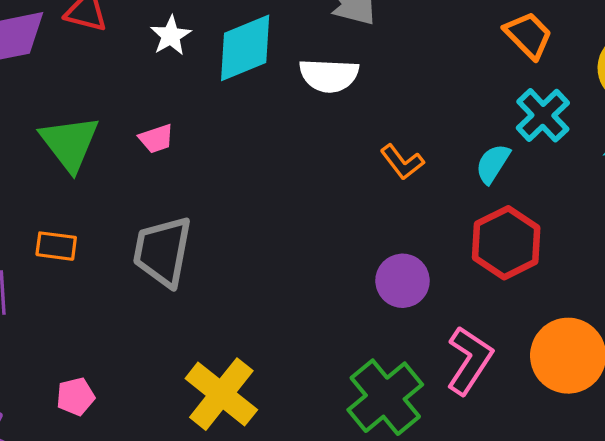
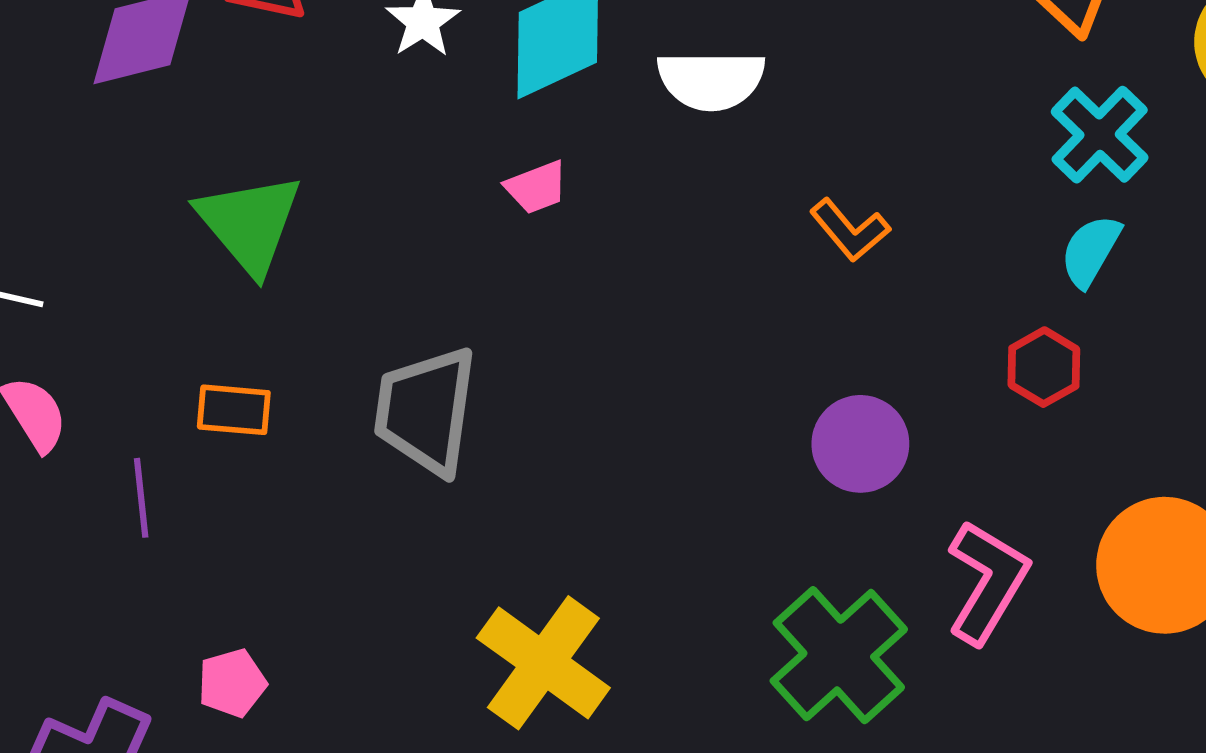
pink trapezoid: (156, 139) -> (536, 187), moved
cyan semicircle: (493, 164) -> (1091, 251), moved
red hexagon: (506, 243) -> (1044, 367), size x0.6
pink pentagon: (76, 397) -> (232, 683), moved

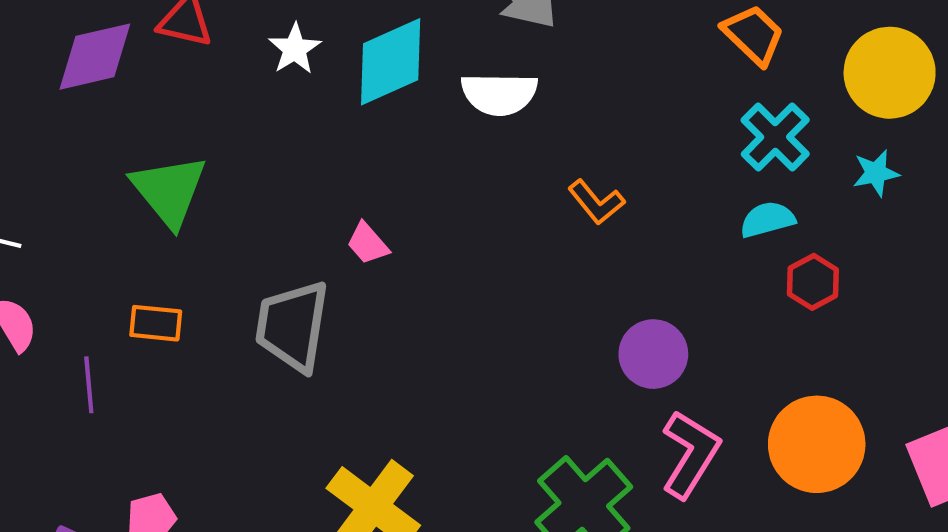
pink trapezoid: (536, 187) -> (368, 243), moved, turned 69
cyan semicircle: (1091, 251) -> (767, 220), turned 44
red hexagon: (1044, 367) -> (813, 282), moved
purple circle: (860, 444) -> (653, 354), moved

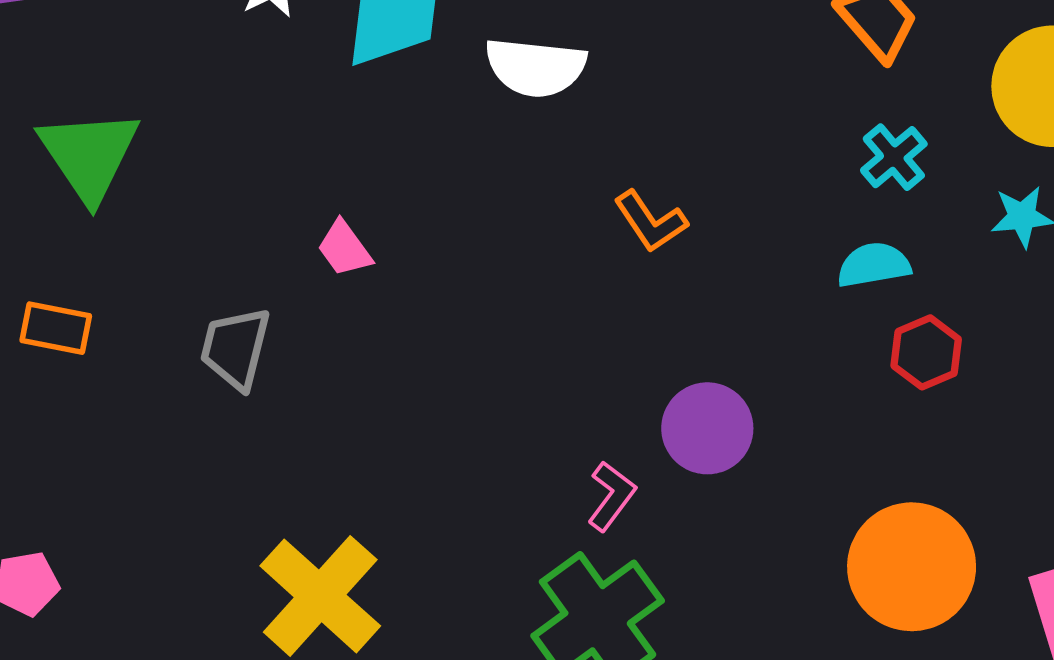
cyan cross: (775, 137) -> (894, 157), size x0.7
gray trapezoid: (292, 326) -> (235, 348), size x0.7
pink L-shape: (690, 454) -> (611, 496), moved, size x0.6

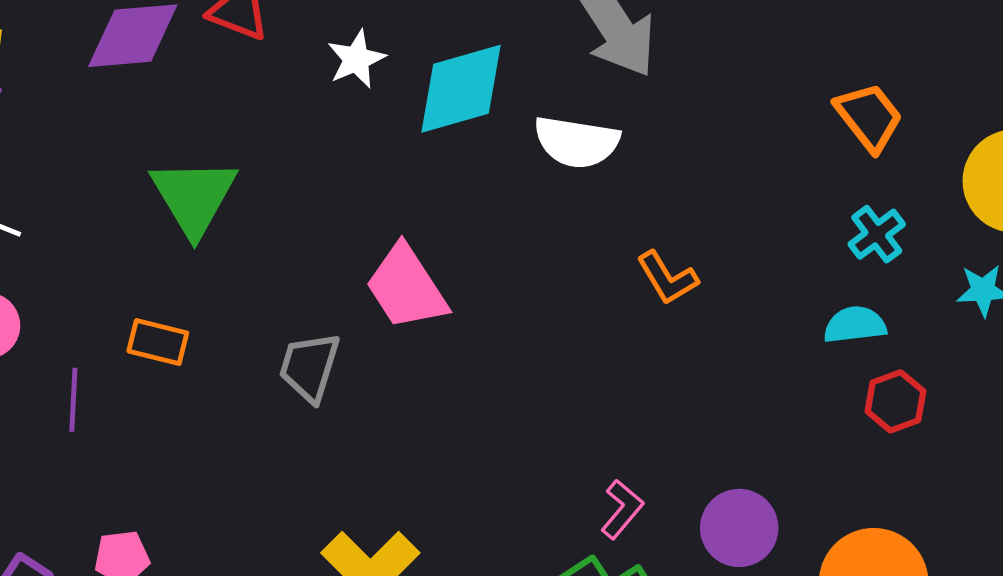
pink trapezoid: (344, 248) -> (406, 287), size x1.8
purple circle: (707, 428) -> (739, 528), moved

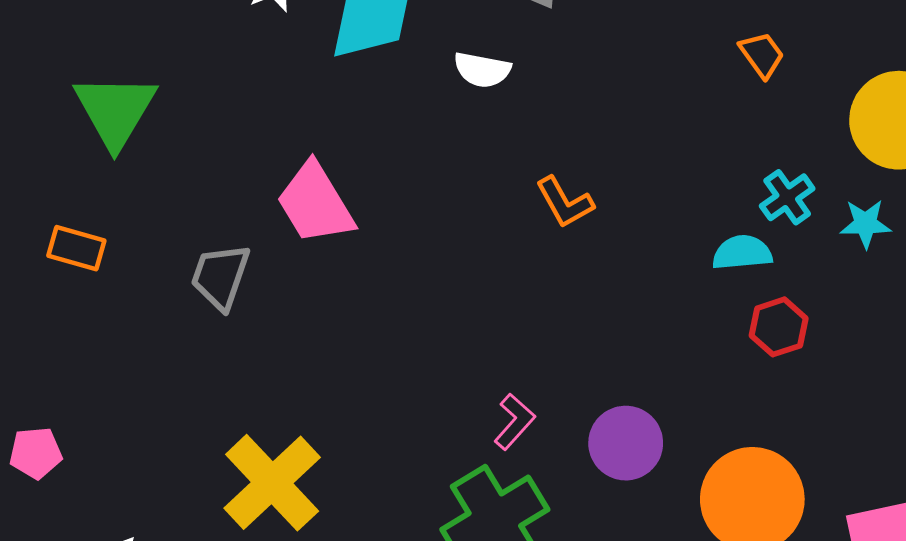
orange trapezoid: (869, 117) -> (762, 55), size x0.7
white semicircle: (577, 142) -> (482, 70), size x0.7
cyan cross: (877, 234) -> (787, 197), moved

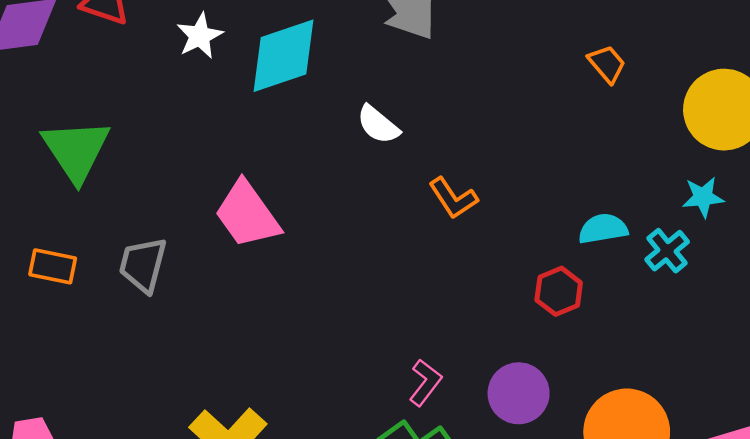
white semicircle: (482, 70) -> (378, 125), moved, turned 33
cyan cross: (787, 197) -> (667, 251), moved
gray trapezoid: (220, 277) -> (143, 265), moved
red hexagon: (779, 327) -> (559, 291), moved

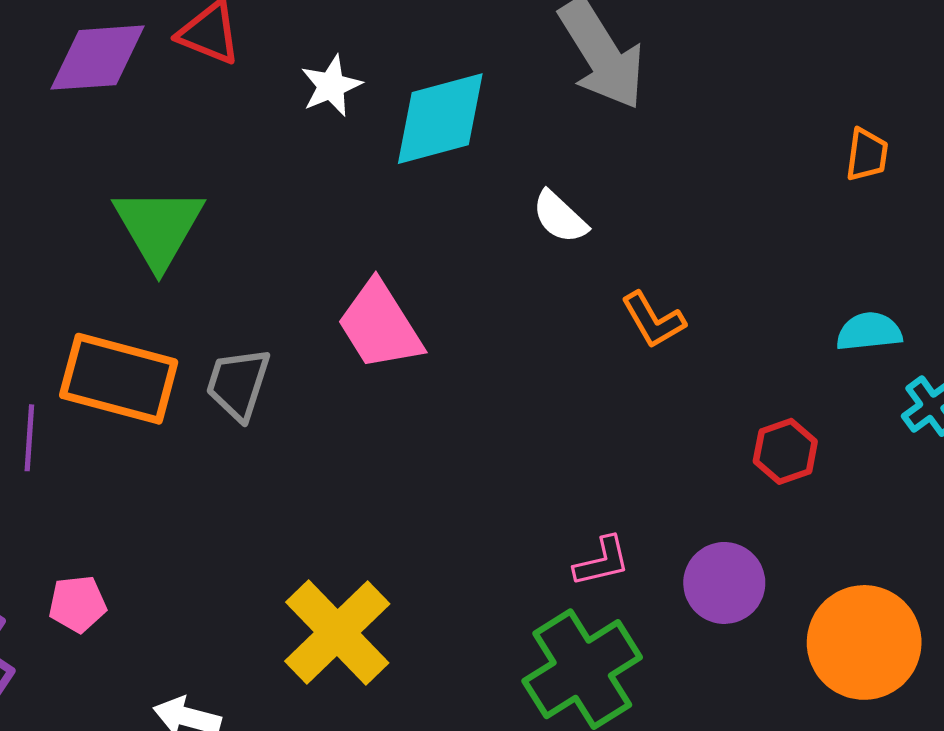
orange trapezoid: (607, 64) -> (867, 155), turned 45
cyan semicircle: (603, 229) -> (869, 332), moved
orange rectangle: (53, 266) -> (119, 379), size x1.8
pink L-shape: (425, 382) -> (602, 561), turned 36

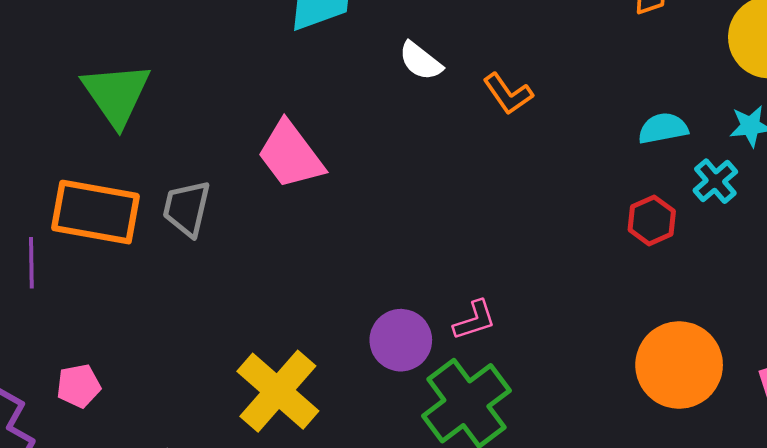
orange L-shape: (653, 320) -> (508, 94), moved
red hexagon: (785, 451) -> (652, 220), moved
purple circle: (724, 583) -> (401, 340), moved

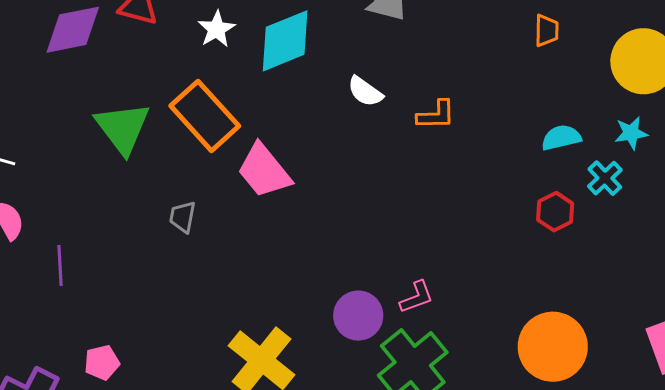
orange L-shape: (508, 94) -> (436, 115), turned -54
gray trapezoid: (187, 208) -> (183, 217), size x0.7
orange rectangle: (95, 212) -> (205, 116), moved, turned 40
orange circle: (679, 365) -> (553, 347), moved

